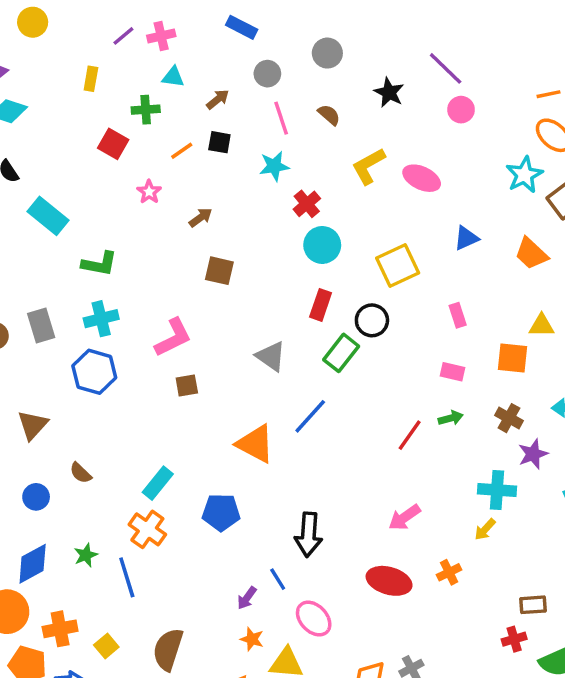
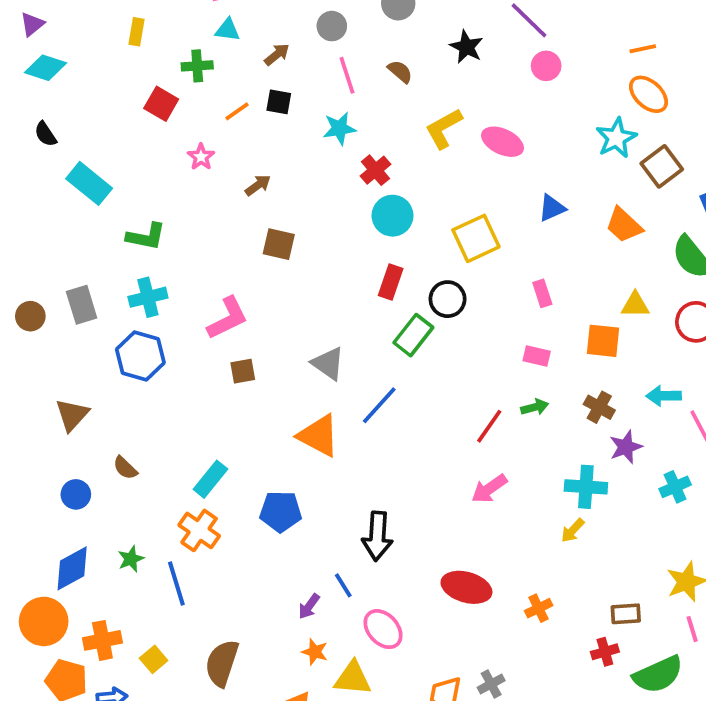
gray triangle: (271, 356) -> (328, 364), moved
pink arrow: (404, 517) -> (489, 489), moved
orange cross: (449, 572) -> (539, 608), moved

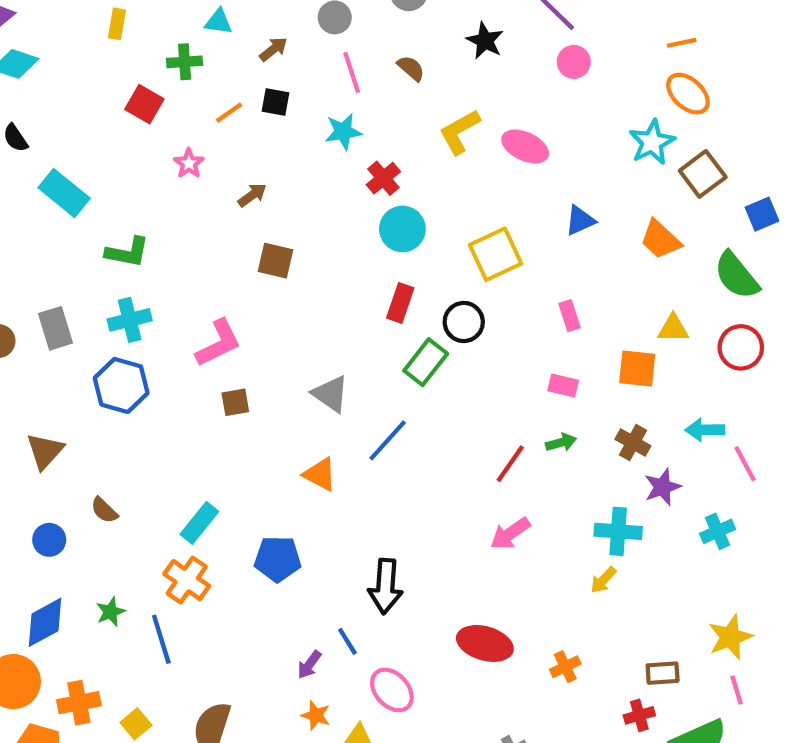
orange triangle: (319, 436) -> (320, 474), size x0.7

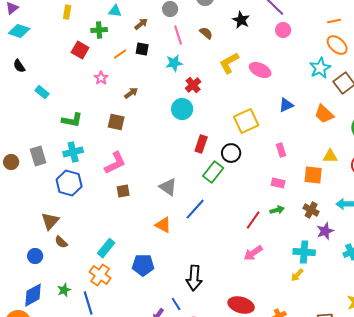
cyan rectangle: (64, 193) -> (42, 92), size x0.6
cyan circle: (402, 229) -> (182, 109), moved
brown square: (276, 261) -> (116, 122), moved
brown triangle: (45, 451) -> (50, 221), moved

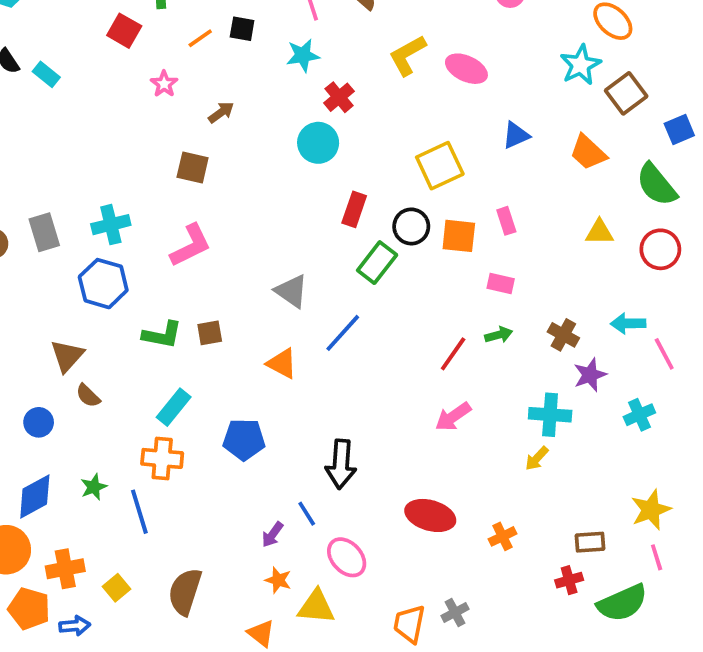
cyan rectangle: (42, 92) -> (46, 74), moved
green L-shape: (72, 120) -> (162, 335), moved
orange square: (313, 175) -> (459, 236), moved
brown square: (123, 191) -> (210, 333), moved
orange cross: (100, 275) -> (162, 458), turned -30

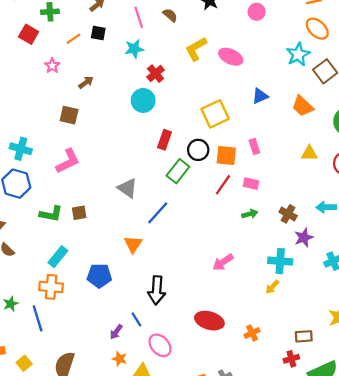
cyan cross: (111, 225) -> (21, 149), turned 30
red line: (453, 354) -> (223, 185), moved
orange triangle: (282, 363) -> (133, 244), moved, turned 36

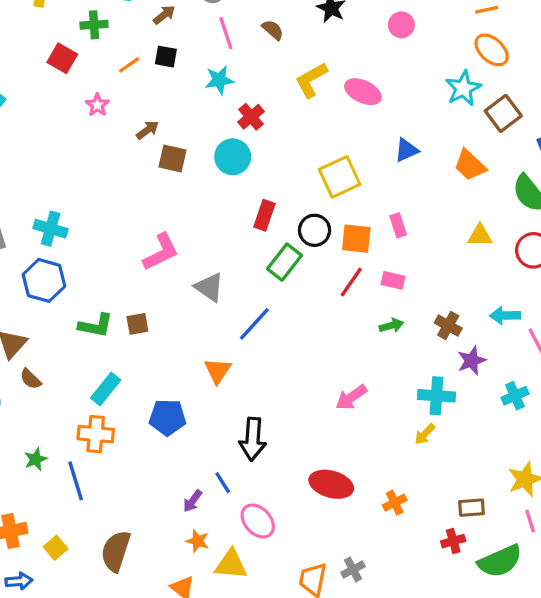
brown square: (69, 115) -> (173, 158), moved
pink L-shape: (68, 161) -> (161, 252), moved

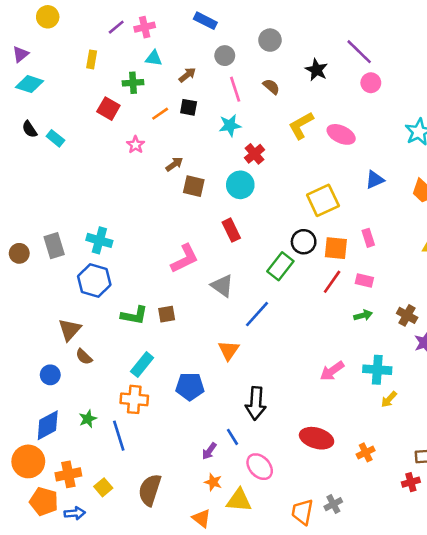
red rectangle: (264, 215) -> (231, 230), moved, turned -45
cyan cross: (436, 396) -> (377, 370), moved

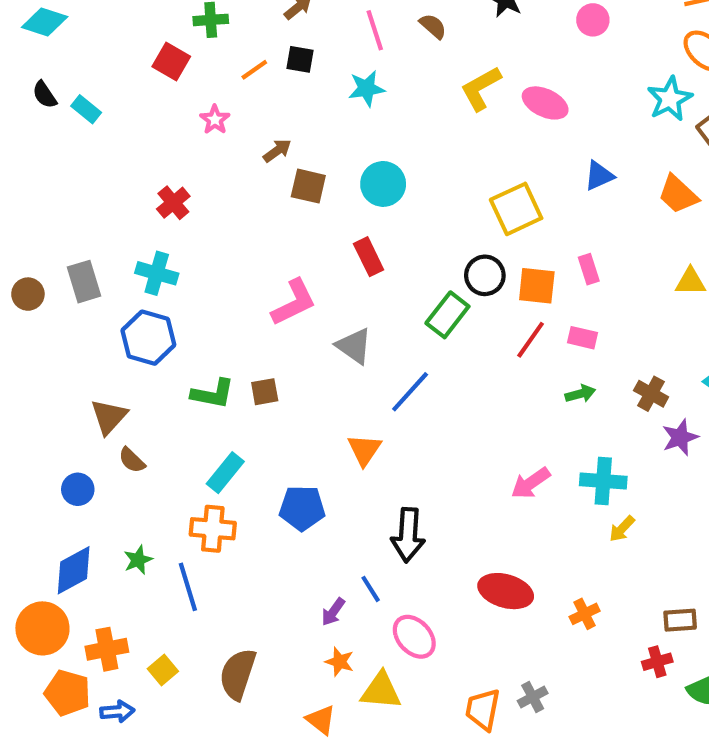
red cross: (254, 154) -> (173, 203), moved

